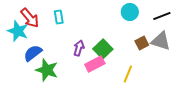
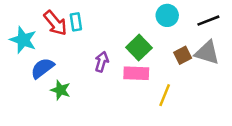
red arrow: (30, 18) -> (55, 23), moved
green square: (103, 49) -> (139, 48), moved
pink rectangle: (95, 64) -> (136, 73), moved, turned 30
green star: (47, 70) -> (60, 90), size x0.7

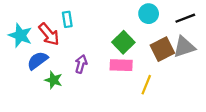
red arrow: (55, 23) -> (49, 34), moved
gray triangle: (207, 53) -> (184, 47), turned -35
brown square: (183, 55) -> (162, 49), size x1.5
purple arrow: (102, 62) -> (81, 64), moved

